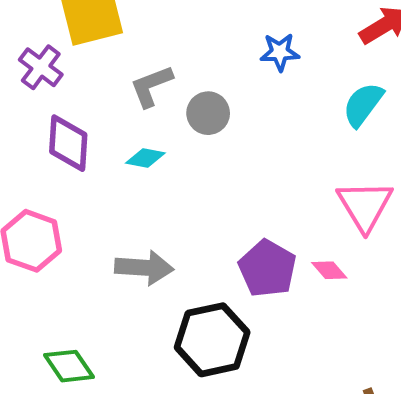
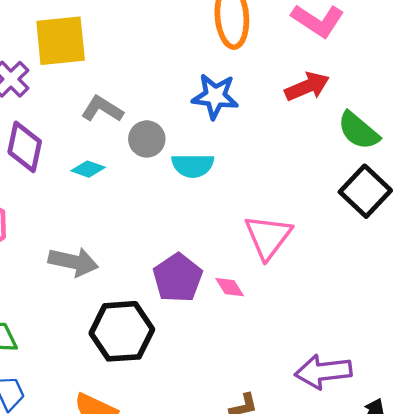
blue star: (280, 52) -> (215, 96), size x1.4
gray L-shape: (151, 86) -> (102, 109), turned 45
cyan semicircle: (363, 105) -> (193, 165), moved, turned -135

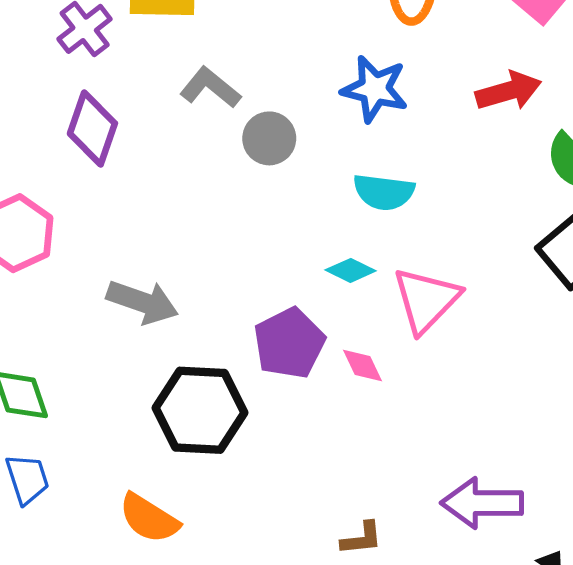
cyan semicircle: (193, 165) -> (384, 192), moved
cyan diamond: (88, 169) -> (351, 270), moved

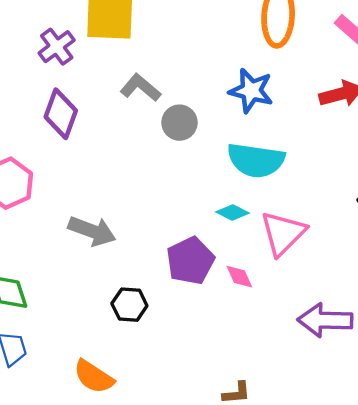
cyan semicircle: (384, 192) -> (256, 160), size x1.4
black hexagon: (200, 410) -> (129, 305), size x0.6
purple arrow: (482, 503) -> (325, 320), moved

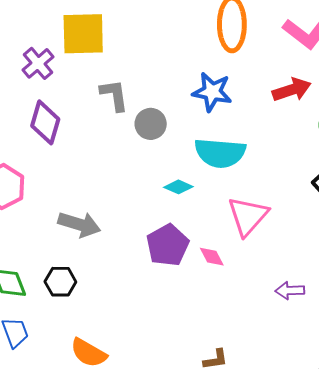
gray L-shape: (140, 88) -> (114, 95), turned 45
cyan diamond: (233, 213) -> (178, 187), moved
black hexagon: (129, 305) -> (60, 282), moved
purple arrow: (325, 320) -> (290, 291), size x0.6

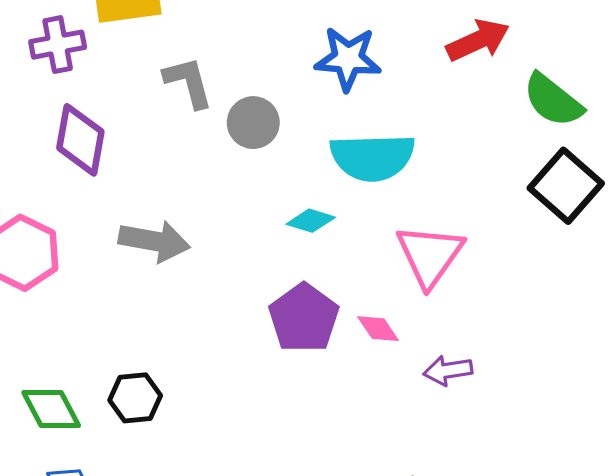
purple cross: (38, 63) -> (58, 45), turned 36
gray arrow: (79, 224) -> (154, 241), moved
purple arrow: (290, 291) -> (448, 370), moved

